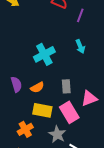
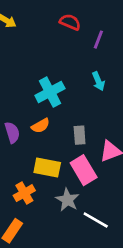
orange semicircle: (37, 87) -> (40, 126), moved

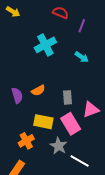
cyan arrow: (98, 81) -> (82, 57), turned -32
cyan cross: (50, 92) -> (45, 45), moved

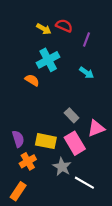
yellow arrow: (13, 12) -> (44, 29), moved
orange semicircle: (38, 90) -> (32, 80), moved, turned -120
purple semicircle: (17, 95) -> (18, 139), moved
gray rectangle: (68, 97) -> (72, 115), turned -40

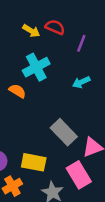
cyan arrow: (87, 73) -> (81, 82), turned 120
gray rectangle: (72, 115) -> (64, 132), size x1.5
pink rectangle: (75, 143) -> (79, 175), moved

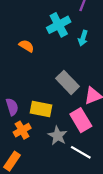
cyan cross: (36, 67) -> (59, 25), moved
cyan arrow: (81, 82) -> (83, 38), turned -48

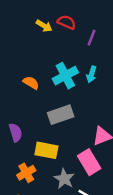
cyan cross: (59, 25) -> (65, 76), moved
gray rectangle: (68, 82) -> (61, 115), moved, turned -65
purple semicircle: (12, 107) -> (16, 132), moved

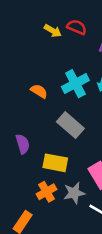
gray rectangle: (61, 115) -> (70, 125), turned 60
orange cross: (26, 173) -> (47, 192), moved
gray star: (64, 179) -> (74, 193), turned 30

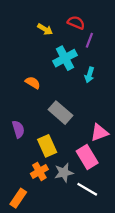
red semicircle: (77, 27) -> (76, 23), moved
cyan cross: (75, 84) -> (65, 58), moved
yellow rectangle: (55, 163) -> (47, 146), turned 55

